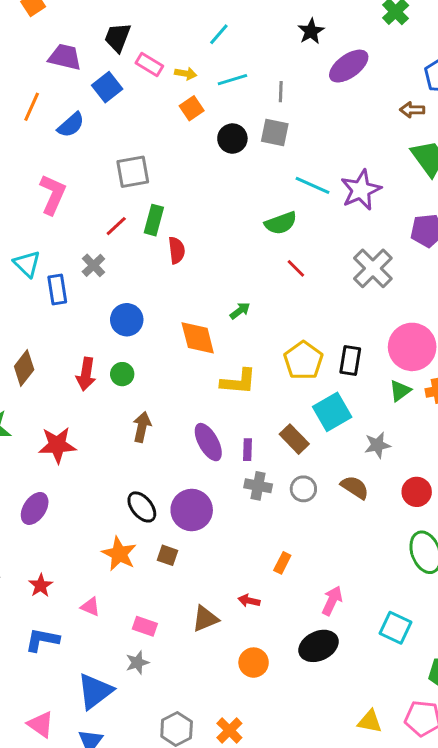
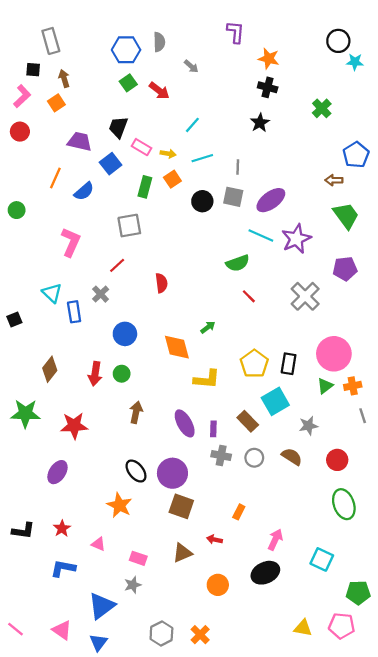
purple ellipse: (349, 66) -> (271, 200), moved
green rectangle: (154, 220) -> (145, 187), moved
brown square: (167, 555) -> (181, 506), moved, size x1.6

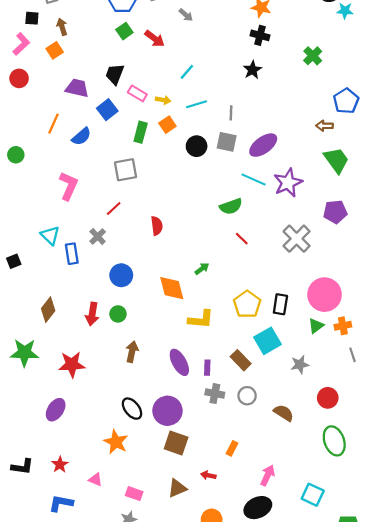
brown semicircle: (292, 457) -> (284, 413), moved

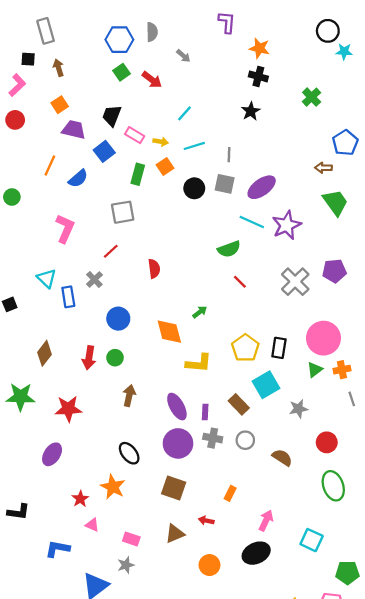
orange square: (55, 50) -> (60, 105), moved
purple pentagon: (335, 212) -> (334, 271), moved
purple circle: (167, 411) -> (178, 443), moved
red star: (60, 465) -> (80, 499), moved

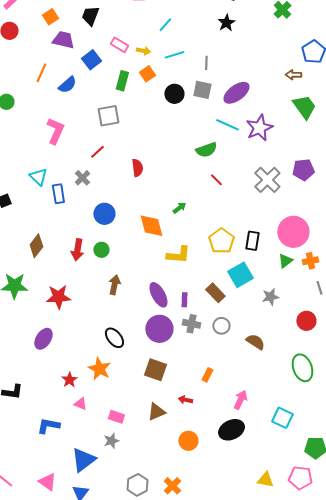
black trapezoid: (112, 116) -> (90, 16), moved
red circle: (327, 442) -> (306, 321), moved

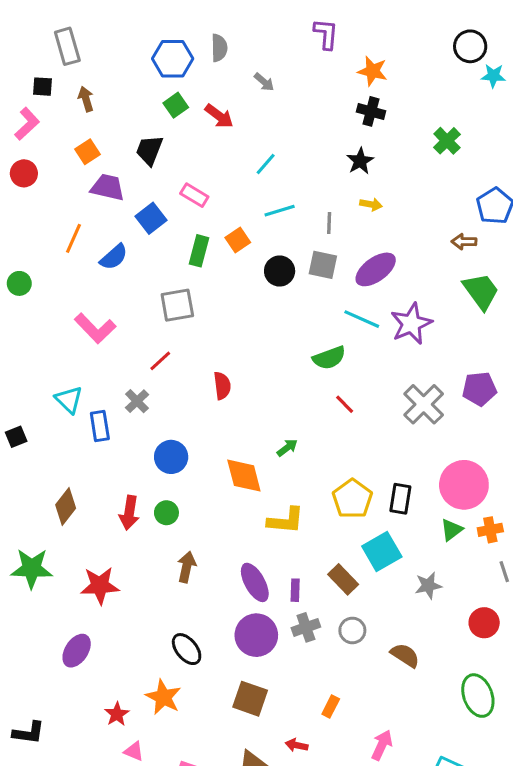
yellow arrow: (143, 51) -> (371, 204), moved
pink L-shape: (55, 131) -> (95, 328), turned 112
gray cross: (191, 324) -> (306, 627), turned -30

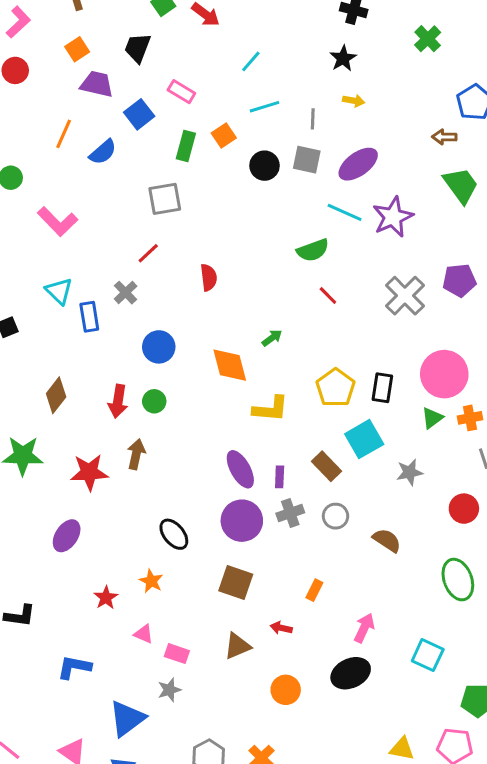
pink L-shape: (95, 328) -> (58, 222), moved
brown arrow: (187, 567) -> (136, 454), moved
orange star: (163, 697) -> (151, 581), size x0.7
pink triangle: (134, 751) -> (144, 634), moved

